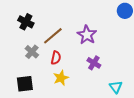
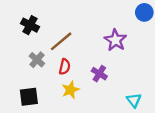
purple star: (87, 35) -> (115, 40), moved
purple cross: (94, 63) -> (99, 74), moved

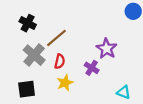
purple star: (115, 40) -> (107, 49), moved
gray cross: (37, 60) -> (34, 55), size x1.5
cyan triangle: (134, 100) -> (124, 92), turned -32

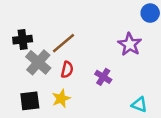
black cross: (28, 23) -> (23, 40), moved, turned -35
purple star: (107, 49) -> (130, 44), moved
yellow star: (65, 83) -> (61, 99), moved

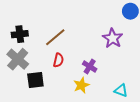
gray cross: (38, 62) -> (18, 59), moved
yellow star: (61, 99) -> (81, 85), moved
black square: (30, 101) -> (35, 80), moved

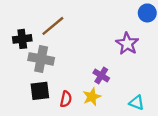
brown line: (55, 37) -> (53, 26), moved
gray cross: (18, 59) -> (41, 59), moved, turned -30
red semicircle: (58, 60) -> (66, 99), moved

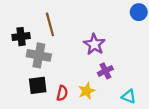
brown line: (53, 26) -> (50, 24), turned -65
purple star: (127, 44) -> (94, 44), moved
purple cross: (101, 75) -> (105, 71), moved, turned 32

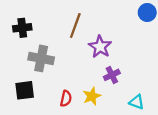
brown line: (50, 24) -> (75, 25), moved, turned 35
black cross: (21, 37) -> (22, 28), moved
black square: (38, 85) -> (25, 90), moved

